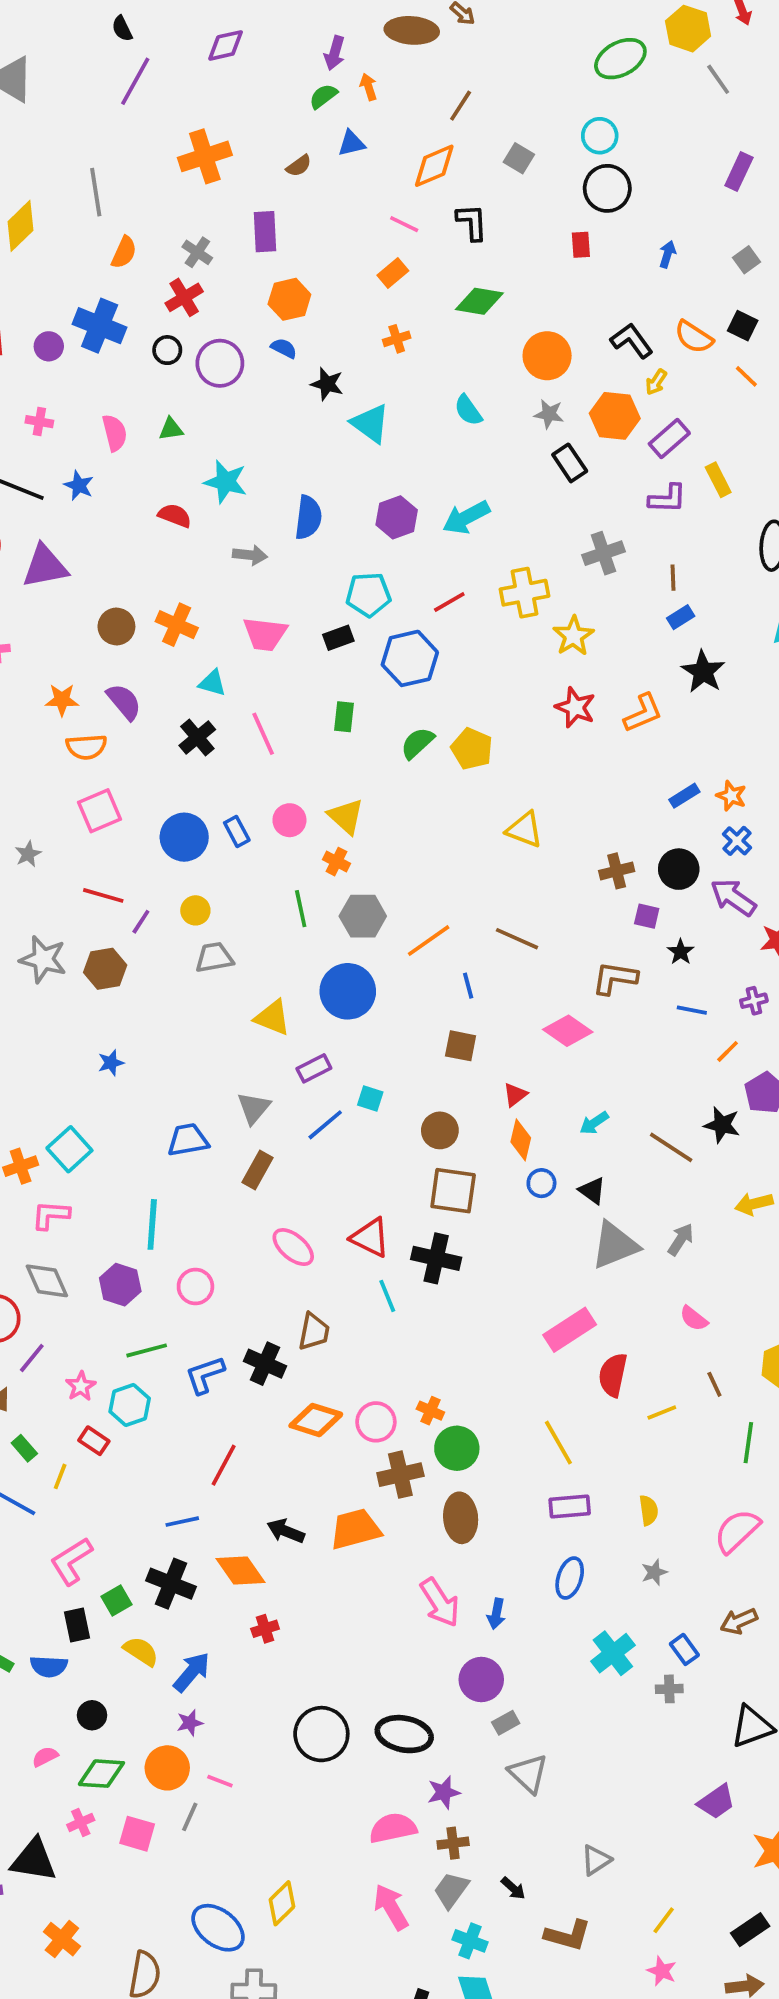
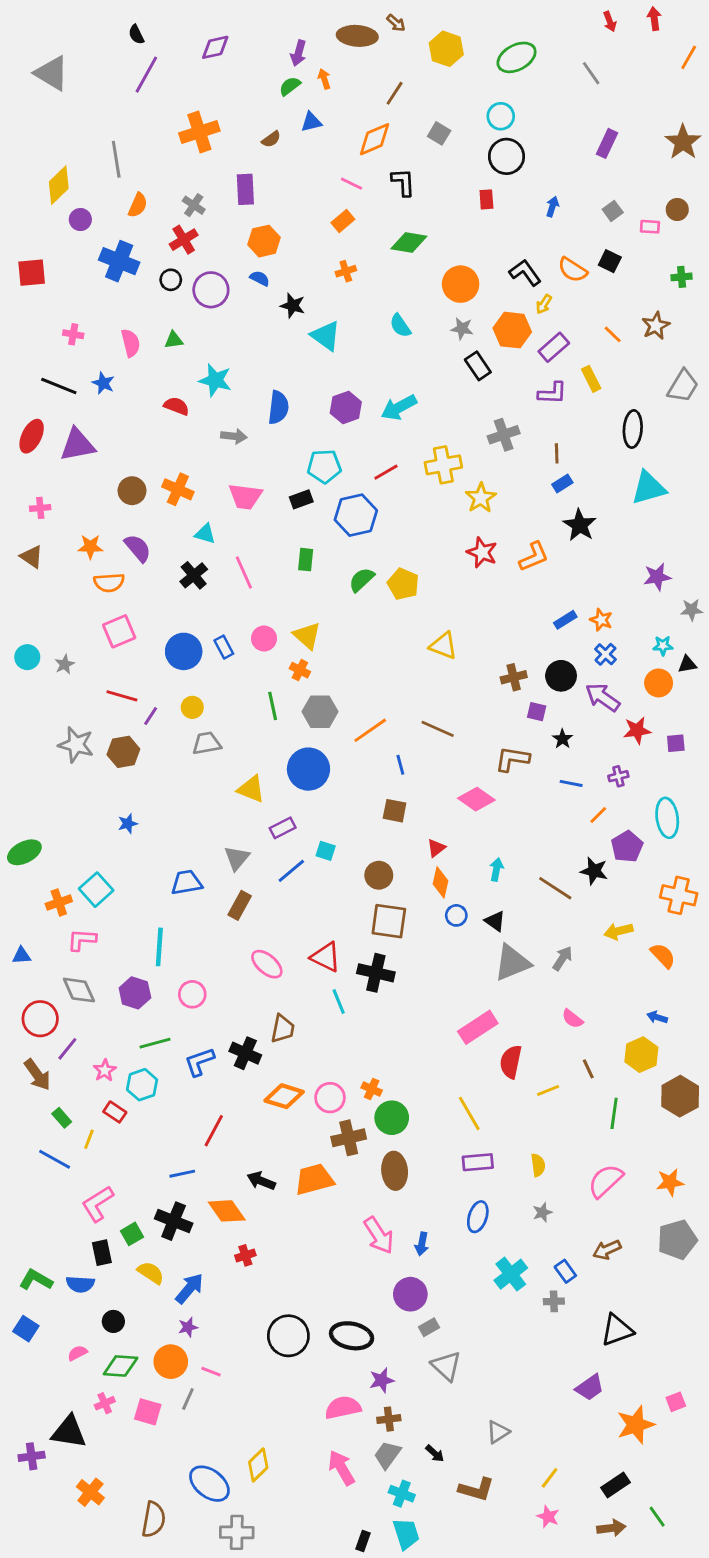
yellow hexagon: (688, 29) -> (446, 49), moved
purple circle: (49, 346) -> (80, 220), moved
orange line: (746, 376) -> (613, 334), moved
cyan arrow: (594, 1123) -> (496, 869), turned 135

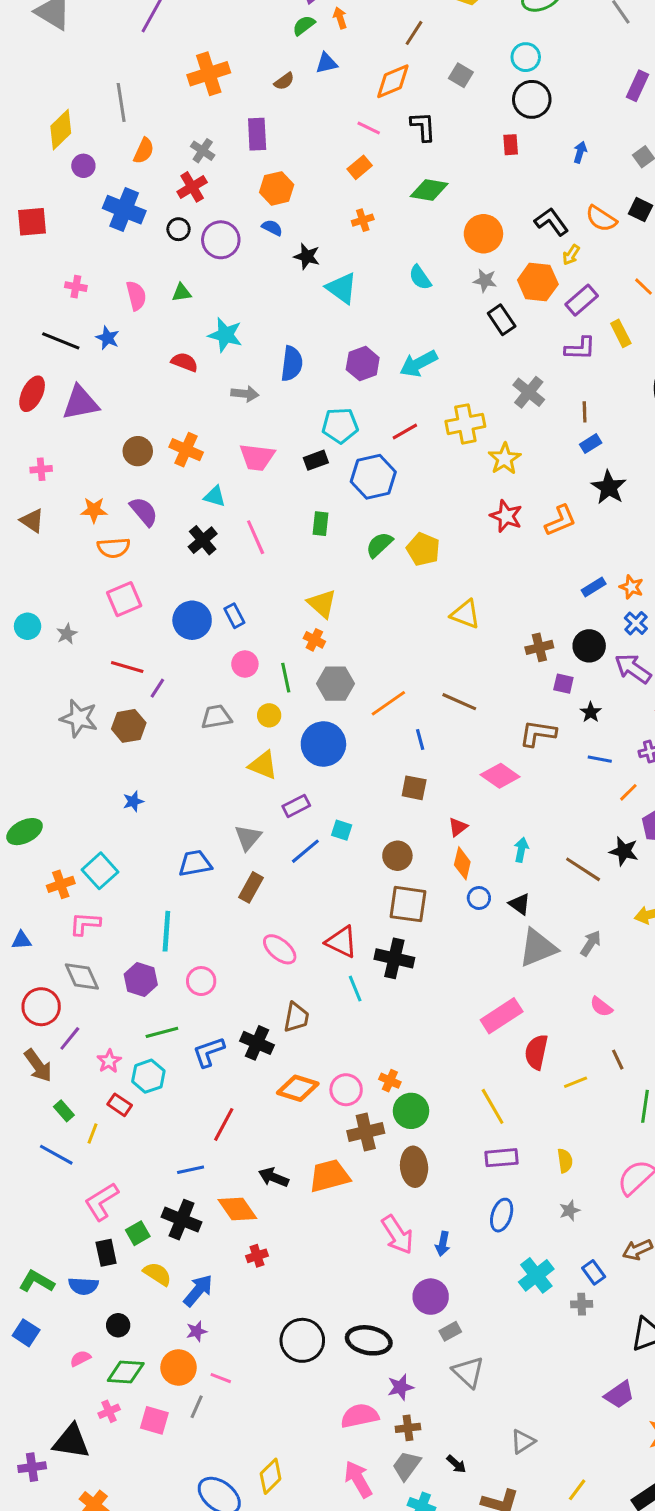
gray cross: (504, 435) -> (529, 392), turned -32
pink circle: (264, 638) -> (245, 664), moved
yellow circle: (192, 707) -> (269, 715), moved

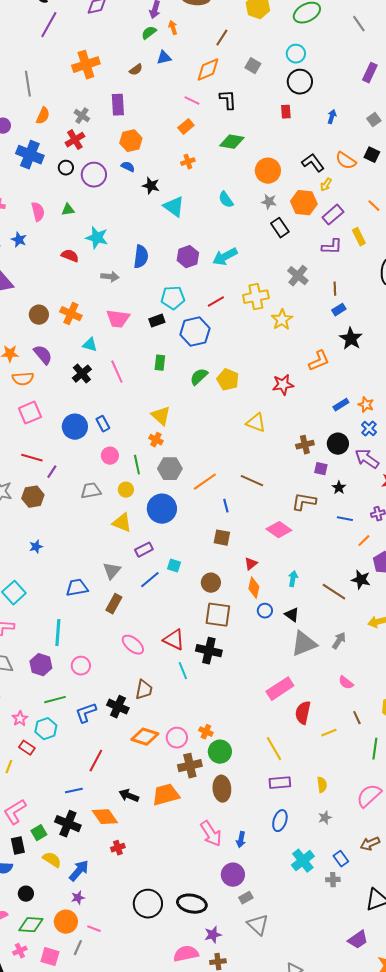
red star: (506, 516) -> (283, 385), moved, turned -30

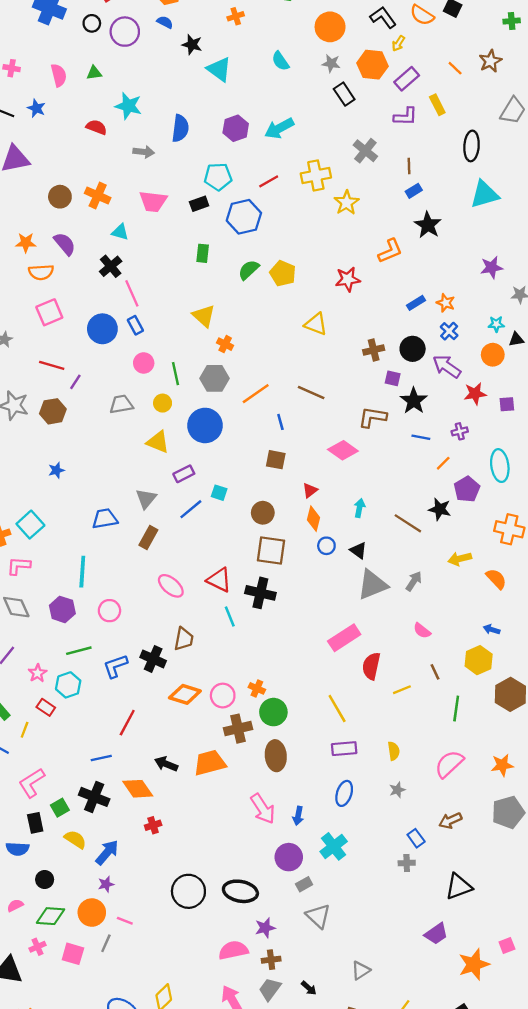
pink line: (117, 372) -> (132, 293), moved
orange cross: (156, 440) -> (225, 344), moved
black star: (339, 488) -> (414, 401), size x1.6
cyan cross: (303, 861) -> (334, 846), moved

